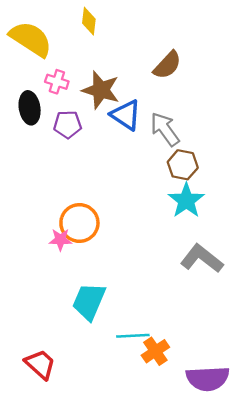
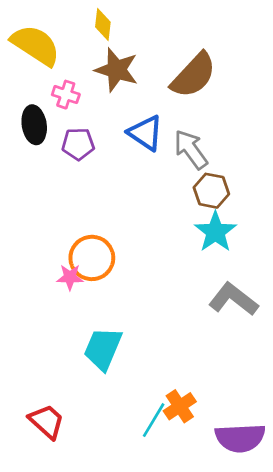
brown semicircle: (167, 65) -> (193, 75), size x1.4
brown star: (101, 90) -> (117, 70), moved
cyan line: (133, 336) -> (154, 420), moved, turned -56

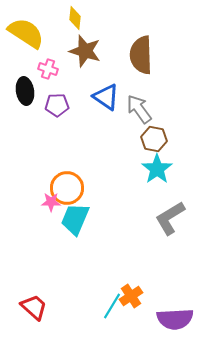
brown semicircle: (193, 75) -> (141, 55), turned 135
gray L-shape: (233, 299) -> (170, 218), turned -69
cyan trapezoid: (103, 349) -> (75, 219), moved

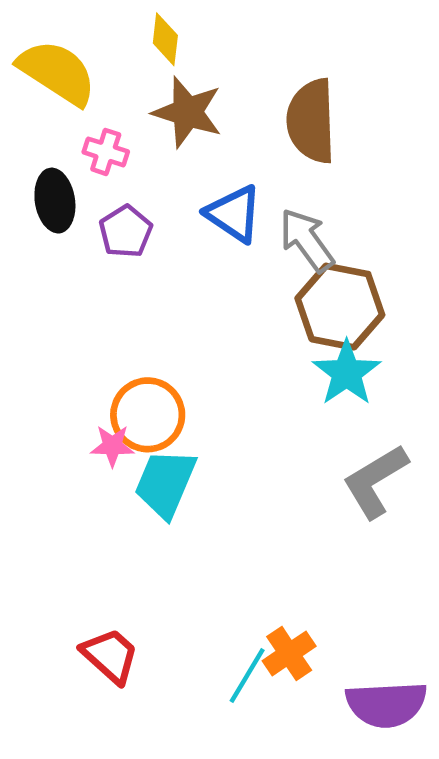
purple pentagon: (57, 105) -> (126, 231), turned -30
brown hexagon: (154, 139) -> (340, 307), size x1.5
red trapezoid: (34, 307) -> (110, 656), moved

